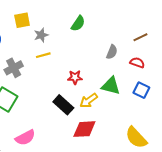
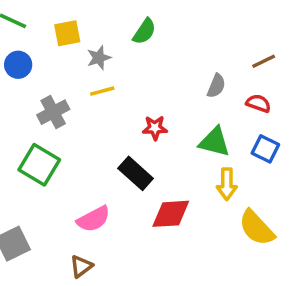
green semicircle: (78, 23) -> (144, 31), moved
yellow arrow: (89, 101) -> (227, 184), moved, turned -54
pink semicircle: (25, 138) -> (94, 219), moved

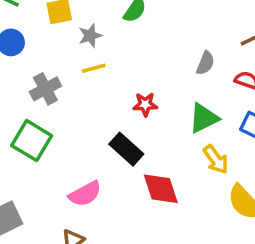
green triangle: (215, 142) -> (204, 118), turned -40
yellow arrow: (227, 184) -> (216, 159), turned -36
red diamond: (171, 214) -> (161, 189), turned 75

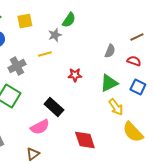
gray star: (90, 36) -> (55, 35), moved
black rectangle: (126, 149) -> (54, 107), moved
red diamond: (161, 189) -> (85, 140), moved

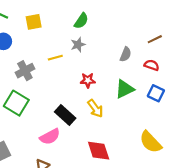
gray star: (55, 35) -> (78, 45), moved
yellow arrow: (116, 107) -> (95, 108), moved

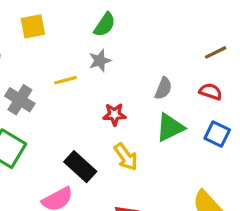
gray semicircle: (126, 54) -> (163, 88), moved
gray cross: (25, 71) -> (20, 100), turned -30

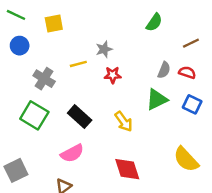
green semicircle: (105, 25) -> (154, 22), moved
gray semicircle: (163, 88) -> (164, 70), moved
red star: (114, 114) -> (113, 75), moved
black rectangle: (80, 167) -> (80, 117), moved

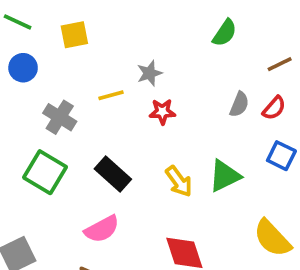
red semicircle: (187, 72) -> (274, 108), turned 112
green triangle: (157, 99) -> (225, 176), moved

